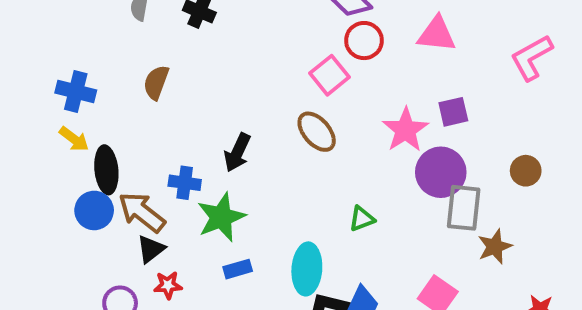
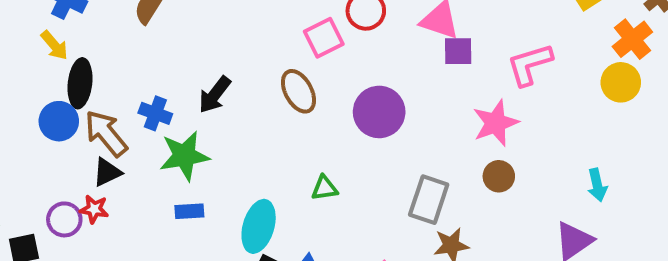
purple square: (453, 112) -> (458, 51), moved
pink star: (405, 130) -> (496, 123), moved
purple circle: (441, 172) -> (379, 112), moved
red star: (168, 285) -> (94, 209), moved

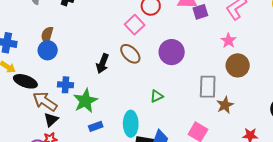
black ellipse: (80, 83) -> (25, 81), turned -60
black arrow: (215, 95) -> (103, 63), moved
blue circle: (59, 121) -> (48, 50), moved
pink star: (496, 123) -> (228, 41), size x0.7
brown circle: (499, 176) -> (238, 65), size x1.5

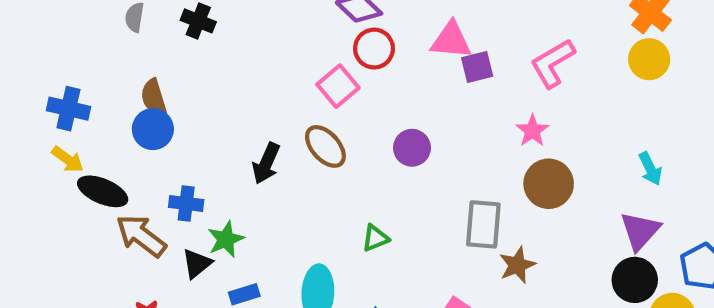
brown semicircle: (47, 35) -> (154, 97), turned -36
purple circle: (172, 52) -> (412, 148), size x0.7
green star: (85, 101) -> (226, 239), size x0.7
black triangle: (51, 120) -> (197, 263), moved

